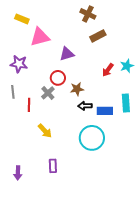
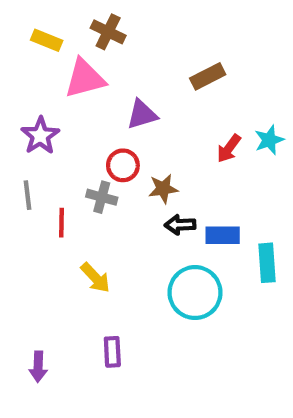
brown cross: (88, 14) -> (108, 32), moved
purple star: (19, 64) -> (40, 136), turned 30
gray cross: (48, 93) -> (102, 197), turned -32
cyan rectangle: (126, 103) -> (267, 263), moved

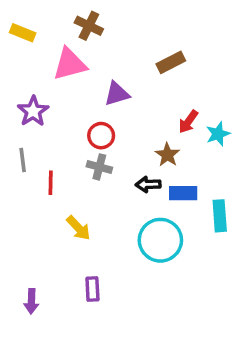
yellow rectangle: (47, 40) -> (23, 33), moved
cyan star: (269, 140) -> (218, 134), moved
brown star: (163, 189) -> (167, 155), moved, turned -30
gray cross: (102, 197) -> (99, 167), moved

